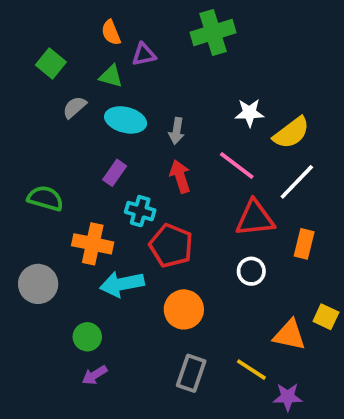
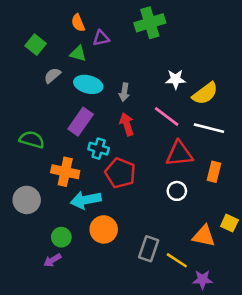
purple rectangle: (115, 173) -> (81, 122), size x1.5
white line: (297, 182) -> (209, 128), turned 60
orange circle: (184, 309) -> (104, 229), moved
gray rectangle: (191, 373) -> (149, 249), moved
purple arrow: (95, 375) -> (52, 260), moved

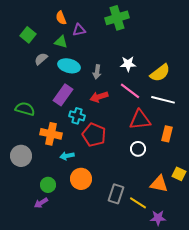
white star: (176, 79) -> (128, 64), moved
red arrow: (127, 124) -> (99, 97), turned -90
cyan arrow: (86, 200) -> (67, 156), size x0.6

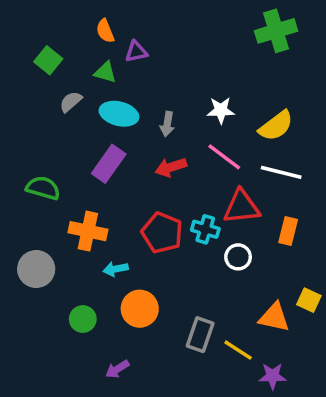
green cross: (117, 18) -> (276, 31), moved
cyan cross: (77, 116) -> (205, 229), moved
purple arrow: (41, 203) -> (117, 369), moved

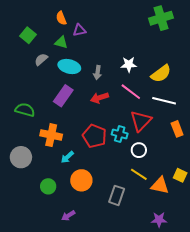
red triangle: (242, 207) -> (141, 121), turned -40
orange rectangle: (288, 231) -> (177, 129), moved, turned -35
cyan arrow: (116, 269) -> (67, 157), turned -32
yellow line: (238, 350) -> (139, 174), moved

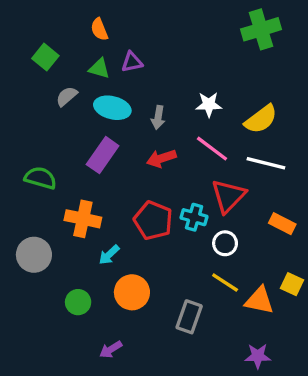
purple triangle: (79, 30) -> (132, 62), moved
orange rectangle: (177, 129) -> (282, 224), moved, turned -42

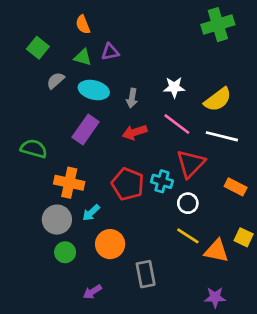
gray circle: (34, 255) -> (57, 220), moved
gray rectangle: (189, 317) -> (146, 274), moved, turned -30

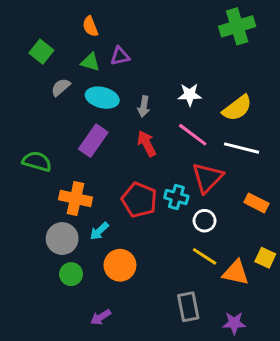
red arrow: (135, 132) -> (147, 144), turned 80
gray rectangle: (146, 274) -> (188, 307), moved

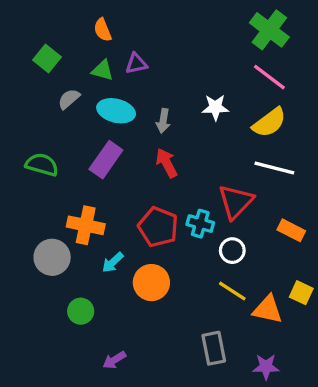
green cross: (237, 26) -> (269, 30), turned -36
pink line: (193, 135) -> (269, 77), moved
green semicircle: (37, 161) -> (42, 165), moved
gray circle: (62, 239) -> (52, 257), moved
orange circle: (120, 265) -> (151, 283), moved

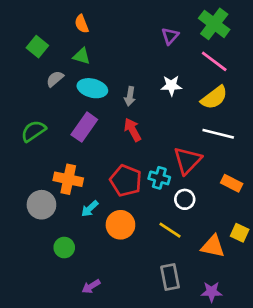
purple triangle: (136, 64) -> (170, 36), moved, turned -36
green semicircle: (42, 165) -> (33, 131), turned -50
yellow line: (232, 291) -> (170, 230), moved

